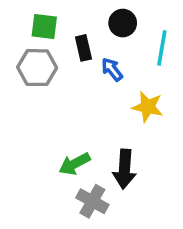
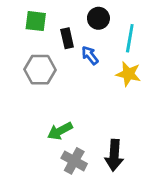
gray hexagon: (37, 68) -> (40, 70), moved
yellow star: (148, 107) -> (128, 74), moved
black arrow: (124, 169) -> (114, 155), moved

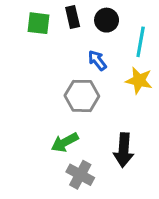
black rectangle: (67, 38) -> (73, 17), moved
gray hexagon: (40, 70) -> (82, 96), moved
black arrow: (114, 155) -> (124, 150), moved

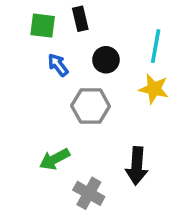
black circle: (107, 20) -> (106, 60), moved
blue arrow: (97, 60) -> (58, 65), moved
green arrow: (65, 142) -> (55, 159), moved

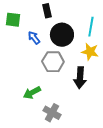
green square: (43, 26) -> (13, 20), moved
black circle: (106, 60) -> (62, 35), size x1.5
black arrow: (137, 166) -> (80, 78), moved

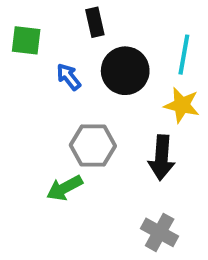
gray hexagon: (53, 62) -> (93, 146), moved
gray cross: (52, 113) -> (160, 232), moved

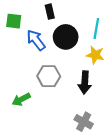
blue arrow: (69, 77) -> (36, 40), size x1.5
green arrow: (65, 188) -> (21, 99), moved

